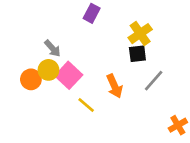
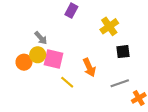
black square: (137, 54) -> (123, 52), moved
pink square: (69, 75) -> (53, 59), turned -30
gray line: (154, 81) -> (120, 83), moved, turned 30

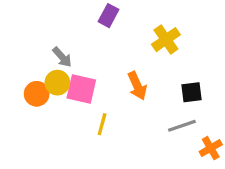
black square: (123, 52) -> (192, 92), moved
orange arrow: (89, 67) -> (137, 86), moved
yellow line: (67, 82) -> (102, 124), turned 64

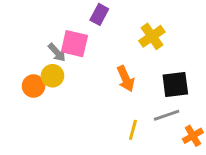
pink square: (81, 89) -> (74, 44), moved
black square: (192, 92) -> (175, 85), size x1.4
yellow line: (102, 124) -> (133, 130), moved

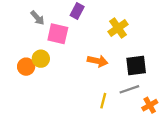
gray arrow: (57, 52) -> (37, 18), moved
orange arrow: (126, 79) -> (98, 61), turned -54

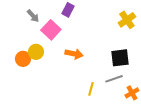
yellow cross: (118, 28) -> (127, 20), moved
pink square: (58, 34) -> (51, 30), turned 30
orange arrow: (98, 61) -> (74, 54), moved

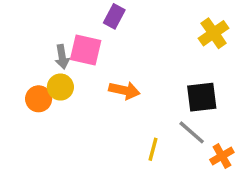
gray arrow: (33, 16) -> (62, 57), moved, turned 32
pink square: (51, 30) -> (86, 50), turned -30
gray line: (114, 79) -> (192, 132), turned 60

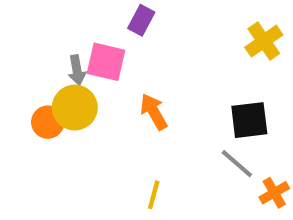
yellow circle: (60, 87) -> (75, 108), size x1.4
orange arrow: (124, 90) -> (154, 112), turned -132
yellow line: (153, 149) -> (154, 195), moved

